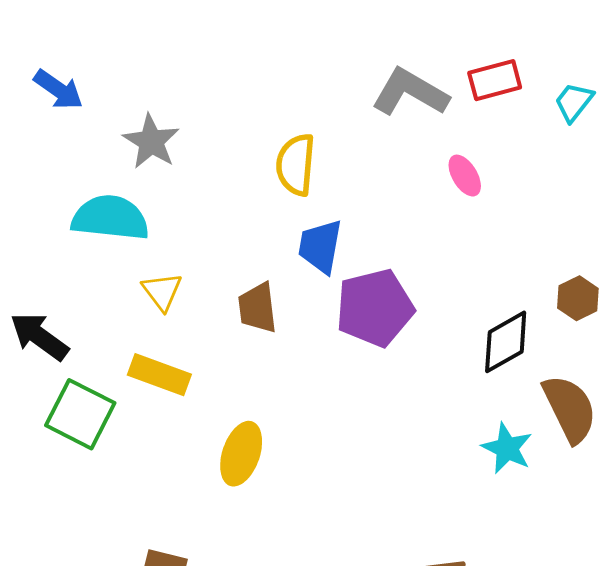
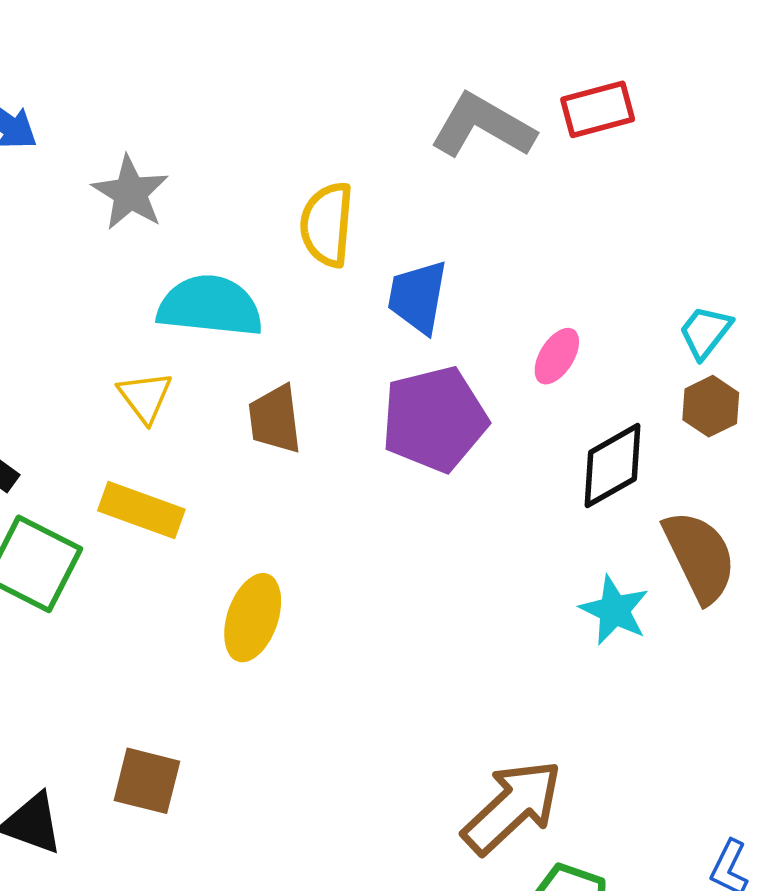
cyan trapezoid: (574, 102) -> (705, 332), moved
pink ellipse: (465, 176) -> (557, 356), moved, turned 63
cyan semicircle: (110, 218) -> (210, 306), moved
blue trapezoid: (320, 246) -> (418, 297), moved

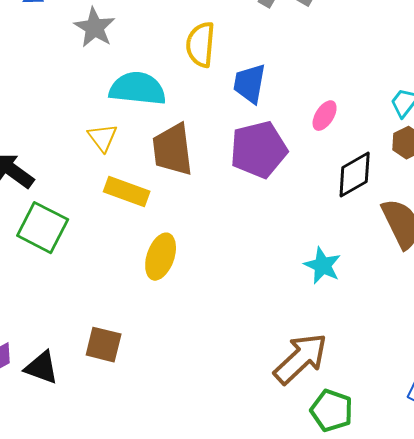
brown trapezoid: (275, 419) -> (173, 150), size x1.4
yellow rectangle: (141, 510) -> (127, 192), moved
cyan star: (614, 610) -> (323, 266), moved

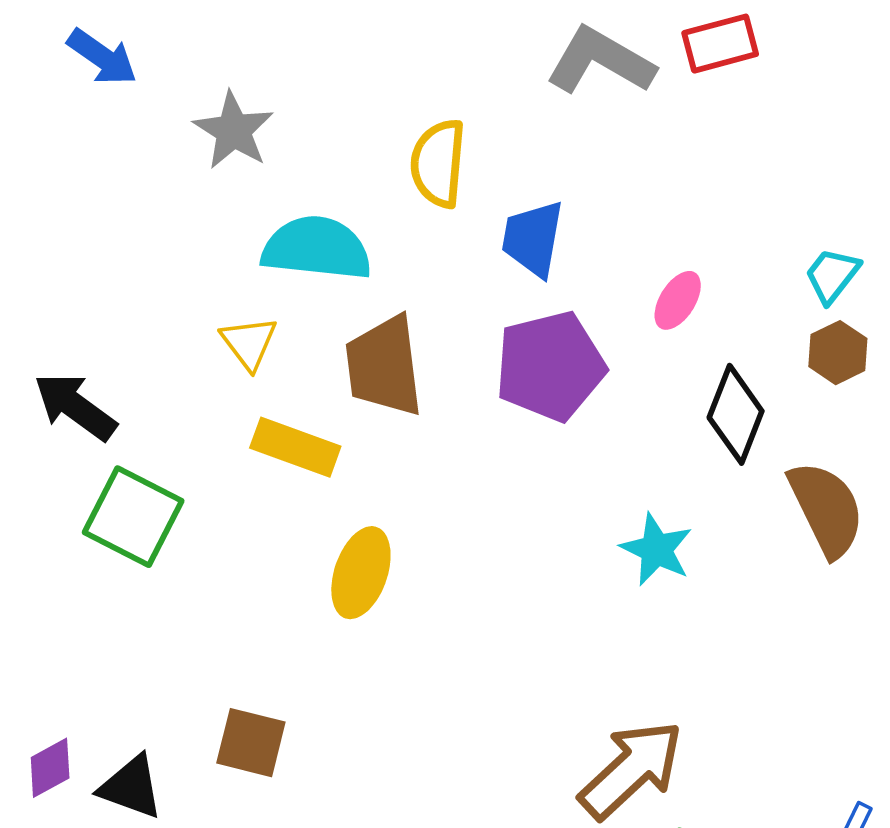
black diamond: (355, 175) -> (736, 414), turned -39
cyan star: (323, 266) -> (656, 549), moved

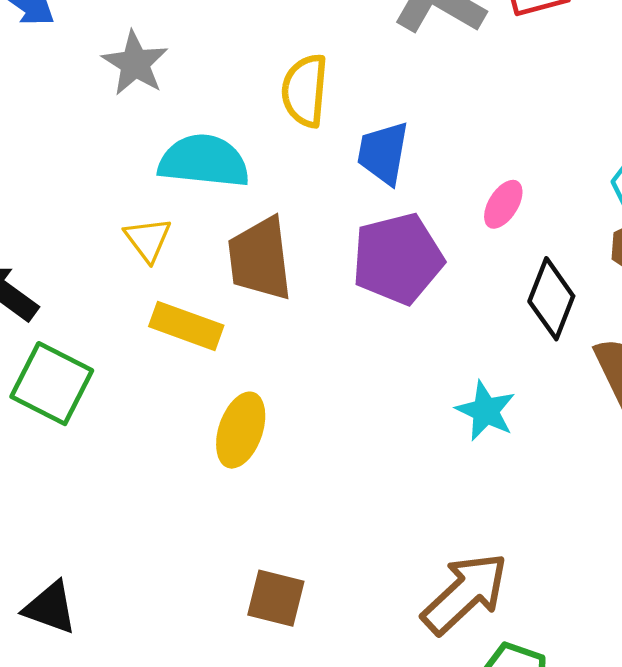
brown square: (251, 743) -> (276, 598), moved

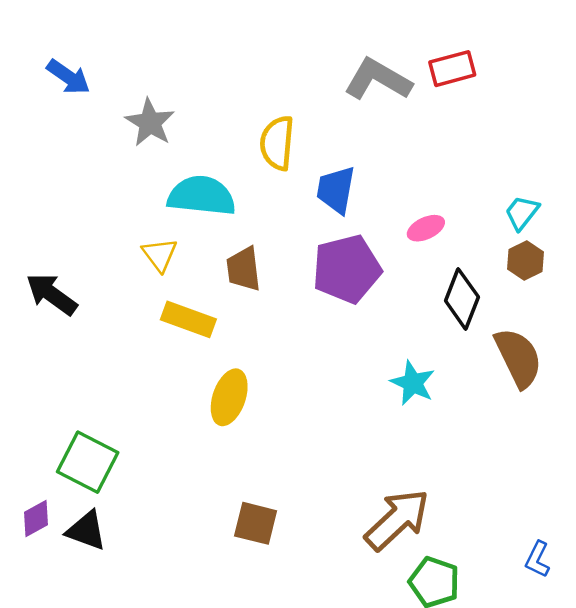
pink ellipse: (503, 204) -> (426, 228), turned 33
brown trapezoid: (260, 259) -> (244, 269), size x0.7
green square: (52, 384) -> (88, 462), moved

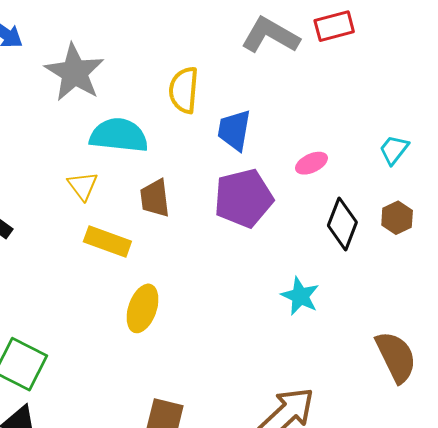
gray star: (150, 123) -> (74, 72), size x1.4
brown hexagon: (525, 261) -> (397, 218), moved
brown semicircle: (518, 358) -> (396, 357), moved

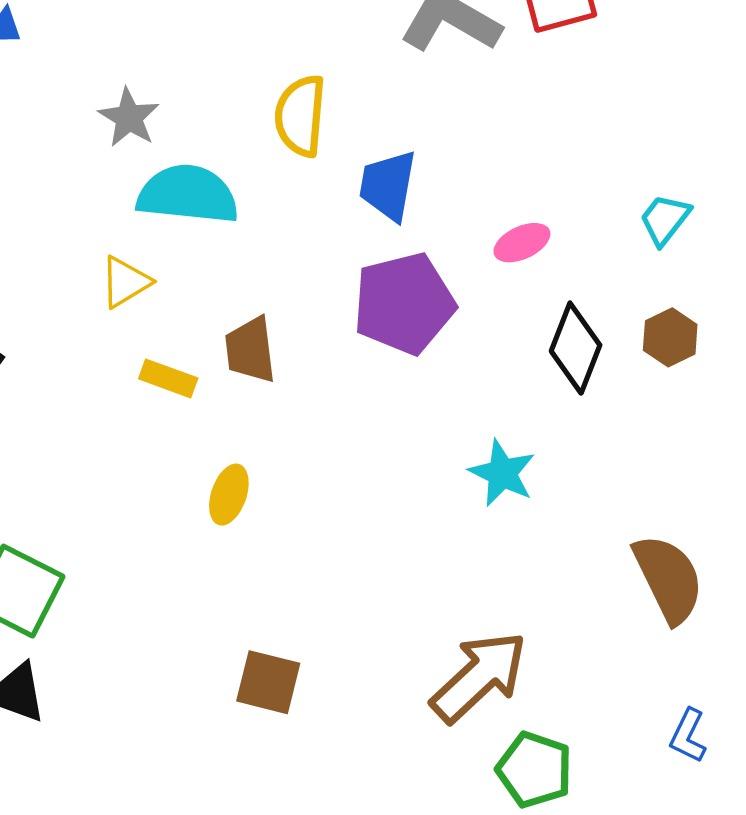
gray star: (74, 72) -> (129, 118), moved, size x0.6
yellow triangle: (83, 186) -> (125, 282), turned 36
brown trapezoid: (155, 198) -> (250, 350), moved
yellow rectangle: (107, 241) -> (168, 378), size x0.7
yellow ellipse: (143, 308) -> (229, 495), size x0.7

